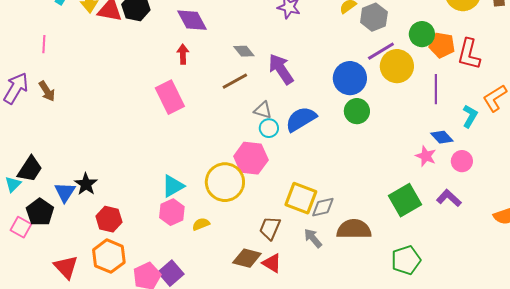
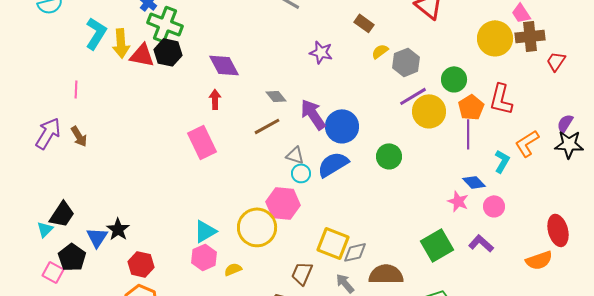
orange pentagon: (442, 45) -> (471, 107), moved, turned 30
blue circle: (350, 78) -> (342, 126), moved

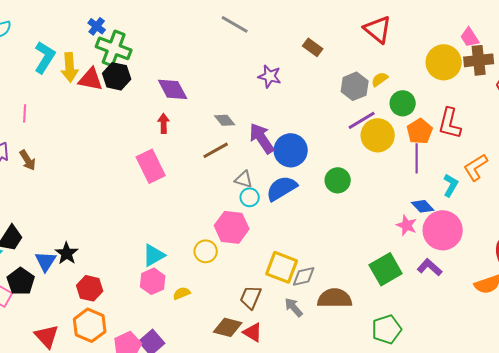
yellow semicircle: (380, 51) -> (380, 79), moved
pink circle: (494, 206) -> (443, 230), size x1.8
yellow circle: (257, 227) -> (206, 251), size x0.6

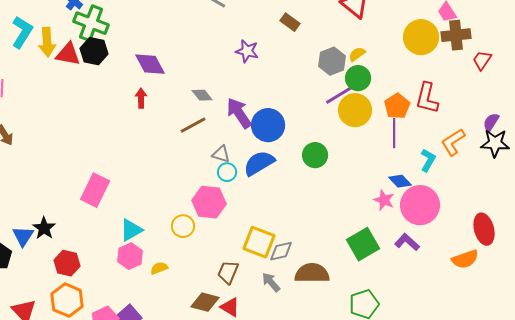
green circle: (403, 103) -> (358, 78), moved
pink rectangle: (151, 166) -> (95, 190), moved, turned 52

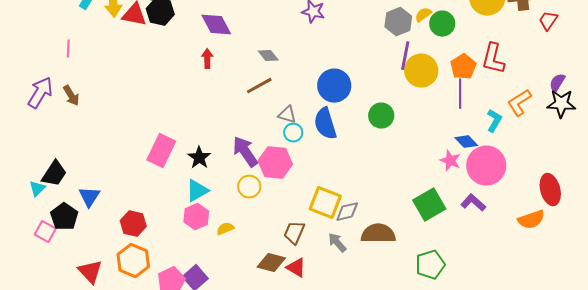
green circle: (358, 78) -> (442, 24), moved
purple line: (339, 95) -> (405, 56), turned -48
purple arrow: (239, 113) -> (245, 152), moved
blue semicircle: (259, 163) -> (325, 124), turned -76
black star: (44, 228) -> (199, 158), moved

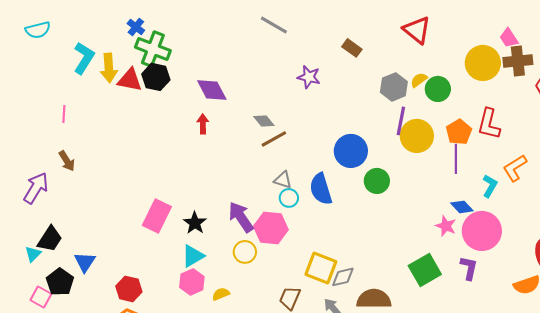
brown line: (259, 86) -> (274, 139), moved
blue circle: (334, 86) -> (351, 151), moved
purple arrow: (40, 93) -> (36, 188), moved
purple L-shape: (473, 203) -> (469, 268), turned 60

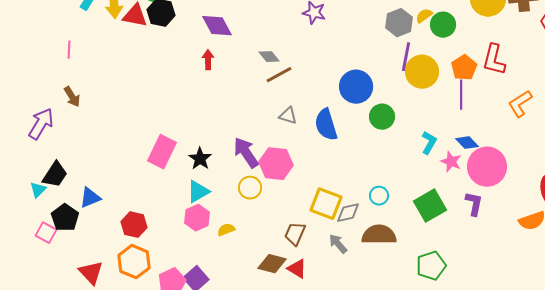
cyan L-shape: (490, 186) -> (429, 143), moved
cyan circle: (289, 198) -> (379, 196), moved
blue triangle: (85, 262) -> (90, 198), turned 35

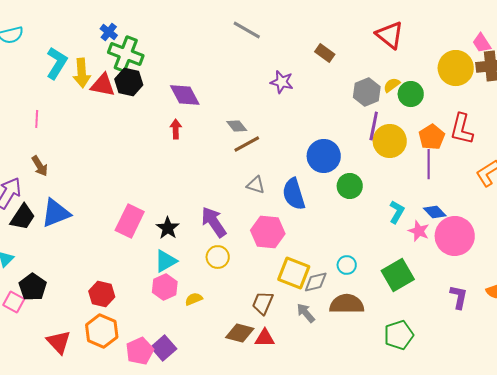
pink hexagon: (276, 164) -> (268, 232), moved
black trapezoid: (55, 175) -> (23, 217), moved
blue triangle: (90, 198) -> (56, 213), moved, size x1.4
purple L-shape: (474, 204) -> (459, 297), moved
red triangle: (297, 269) -> (265, 338), turned -30

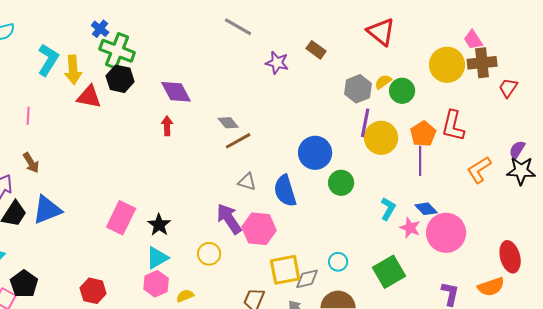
purple star: (282, 82) -> (277, 63), moved
red triangle: (103, 85) -> (89, 97), moved
purple arrow: (214, 222) -> (229, 219), moved
yellow square: (294, 273) -> (285, 270), turned -32

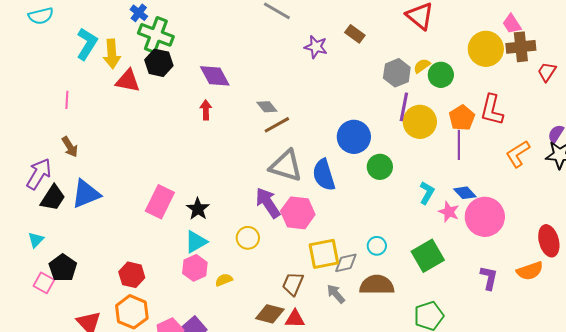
gray triangle: (247, 182) -> (286, 166), size x1.8

